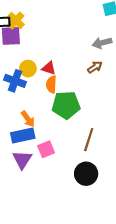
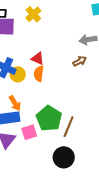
yellow cross: (16, 21) -> (33, 14), moved
yellow circle: (28, 69) -> (18, 74), moved
green pentagon: (66, 105) -> (49, 118), moved, turned 30

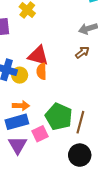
red triangle: (38, 59) -> (38, 56), size x1.5
orange arrow: (15, 103) -> (21, 106), turned -49

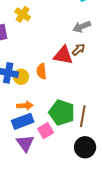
red triangle: (38, 56) -> (63, 55), moved

